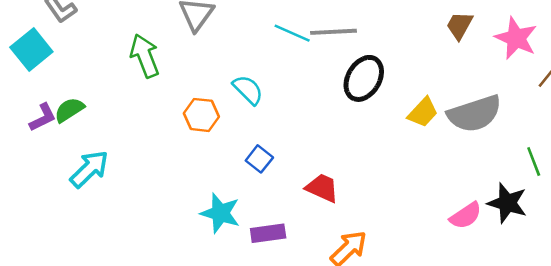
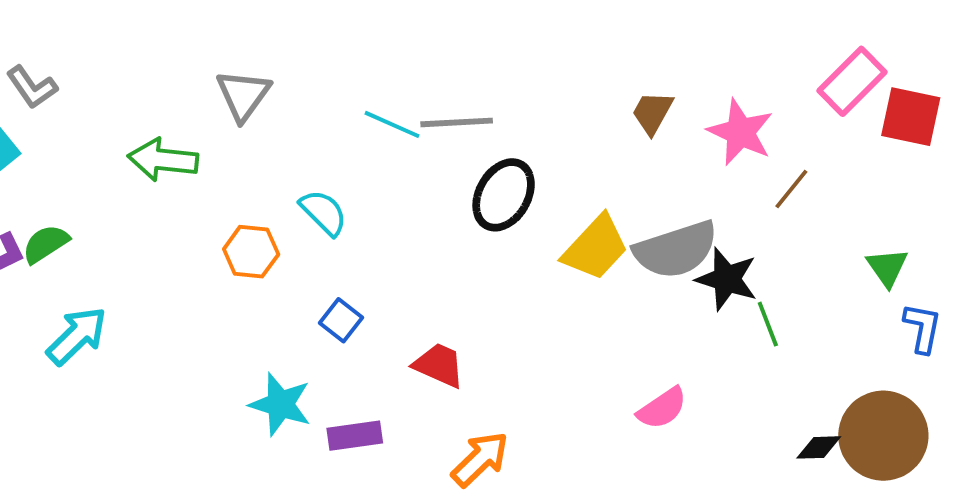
green arrow: (145, 56) -> (163, 160), turned -63
yellow trapezoid: (423, 112) -> (596, 248), size x1.4
black star: (507, 203) -> (727, 279), moved

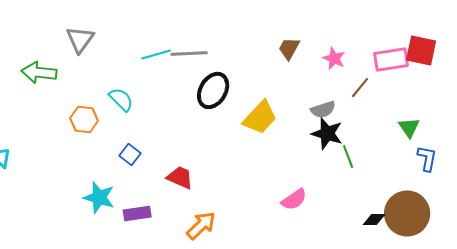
pink rectangle: (852, 81) -> (391, 59), moved, turned 36
cyan line: (392, 124) -> (156, 54), turned -40
pink star: (740, 132) -> (334, 58), size x0.7
gray semicircle: (676, 250) -> (323, 109), moved, size x0.6

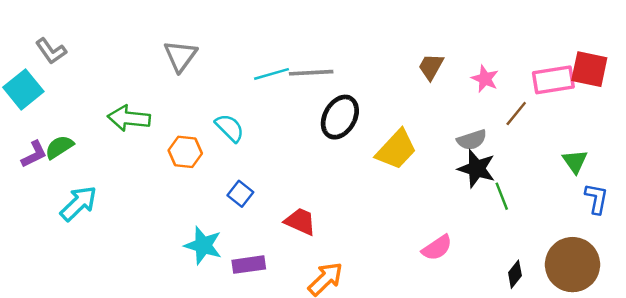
green arrow: (39, 72) -> (129, 118), moved
black diamond: (374, 219) -> (515, 274), moved, turned -50

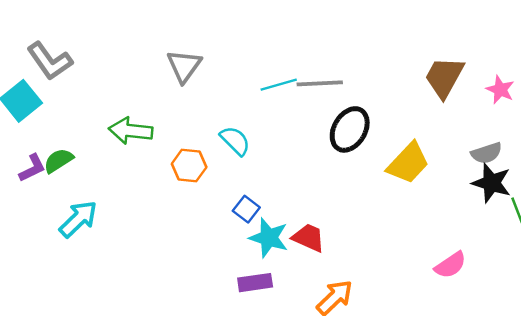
gray L-shape: (51, 51) -> (50, 61), size x1.4
brown trapezoid: (431, 67) -> (444, 77), size x1.5
cyan star: (203, 245) -> (269, 238), moved

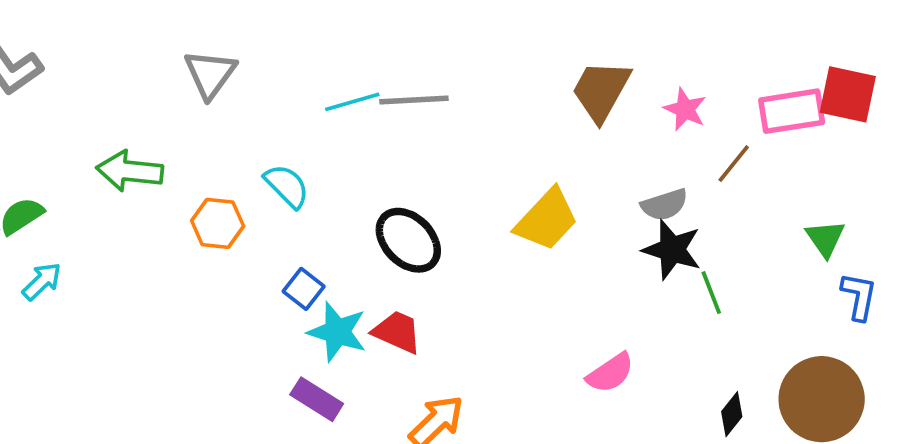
black ellipse: (350, 129) -> (408, 240), moved, turned -75
cyan arrow: (78, 219) -> (42, 281), moved, size x0.7
purple rectangle: (255, 283) -> (317, 399), turned 40

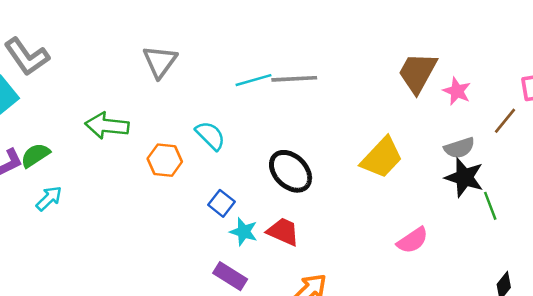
pink star: (685, 109) -> (457, 91), moved
cyan star: (337, 332) -> (244, 232), size x0.7
pink semicircle: (610, 373) -> (413, 240), moved

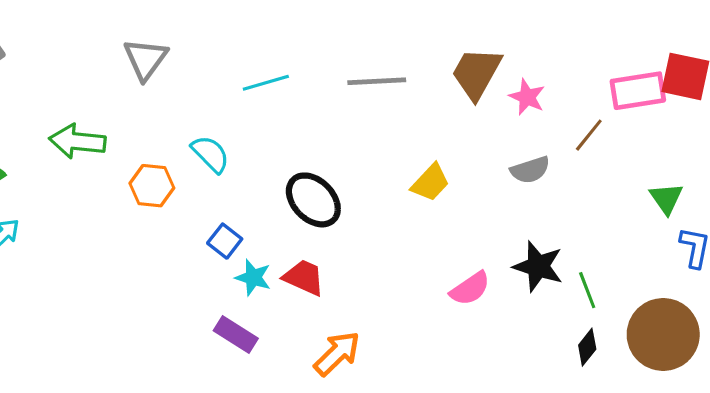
gray line: (294, 79) -> (377, 81), moved
yellow trapezoid: (382, 158) -> (430, 183), size x0.7
black star: (464, 177) -> (538, 266), moved
green line: (490, 206) -> (587, 290), moved

